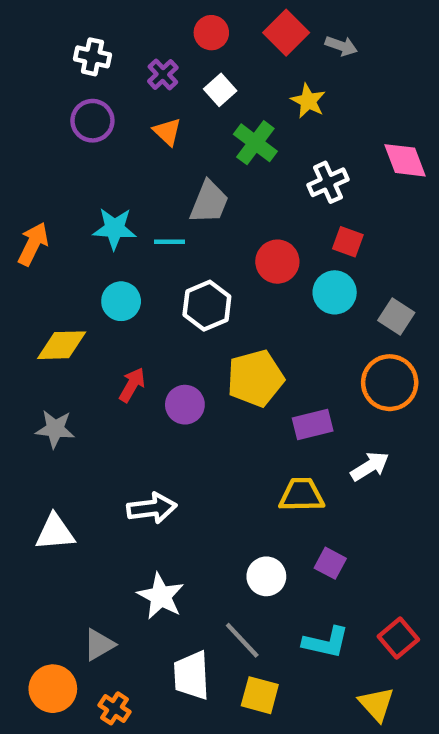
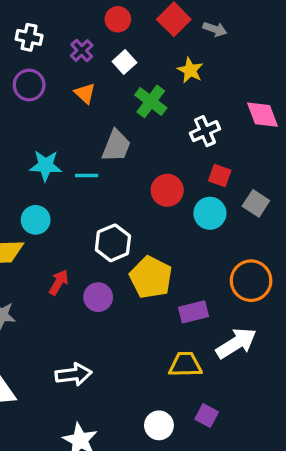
cyan circle: (121, 301) -> (36, 220), moved
white hexagon: (207, 306) -> (113, 243), moved
gray square: (396, 317) -> (256, 203), moved
yellow pentagon: (255, 378) -> (151, 277), turned -30
white arrow: (370, 466) -> (236, 343), size x1.4

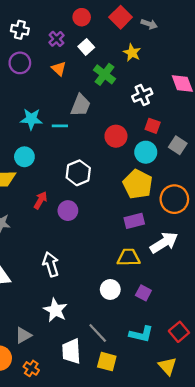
yellow pentagon: (151, 277) -> (138, 184), moved
white arrow: (73, 374) -> (51, 264), turned -100
white circle: (159, 425) -> (110, 289), moved

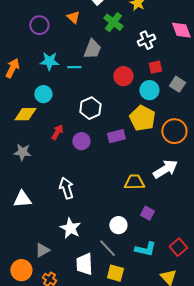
purple circle: (20, 63) -> (39, 25), moved
red square: (153, 126) -> (155, 67), turned -32
purple rectangle: (134, 221) -> (116, 136), moved
white circle: (110, 289) -> (118, 225), moved

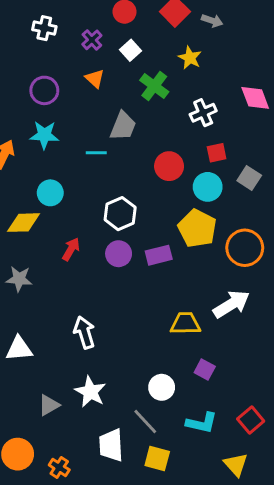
cyan star: (49, 61) -> (44, 135), moved
purple circle: (81, 141) -> (119, 254), moved
gray triangle: (42, 250) -> (49, 405), moved

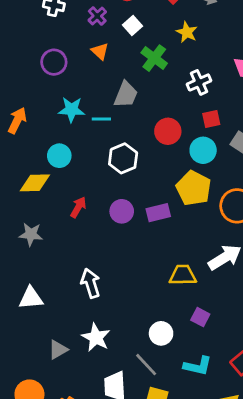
cyan star: (44, 135) -> (72, 110), moved
white hexagon: (120, 214) -> (123, 158), moved

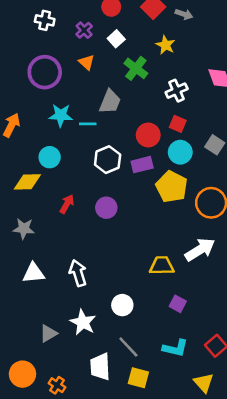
purple circle: (54, 62) -> (45, 72), size x1.4
red square: (211, 119) -> (178, 124), moved, turned 35
purple rectangle: (158, 213) -> (142, 165), moved
white triangle: (31, 298) -> (34, 273), moved
white circle: (161, 333) -> (122, 305), moved

